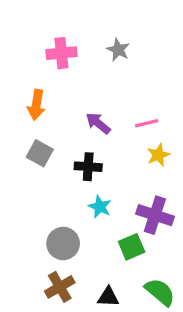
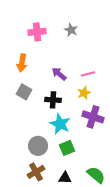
yellow star: (158, 155) -> (84, 93), moved
cyan star: (100, 207) -> (60, 124), size x1.5
purple cross: (155, 215) -> (93, 117), moved
green square: (132, 247) -> (67, 148), moved

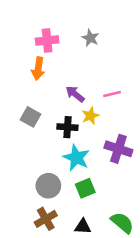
orange arrow: (22, 63) -> (38, 69), moved
yellow star: (84, 93) -> (90, 116), moved

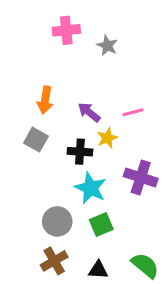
pink cross: (47, 40) -> (66, 30), moved
orange arrow: (38, 69) -> (45, 100), moved

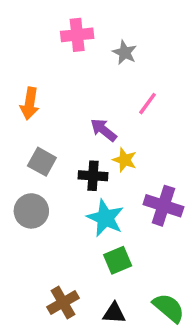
orange arrow: (45, 100) -> (30, 104), moved
pink line: (133, 112) -> (148, 104), moved, turned -40
yellow star: (107, 138) -> (125, 160), turned -30
gray circle: (57, 221) -> (31, 211), moved

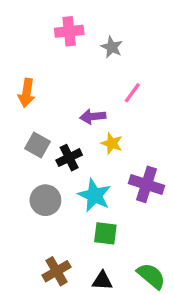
purple arrow: (104, 130) -> (93, 117), turned -45
black cross: (93, 176) -> (69, 158), moved, turned -30
gray circle: (31, 211) -> (45, 200), moved
green square: (118, 260) -> (105, 233), turned 30

